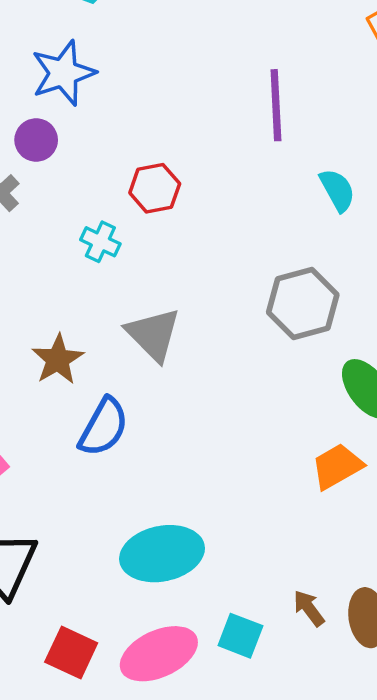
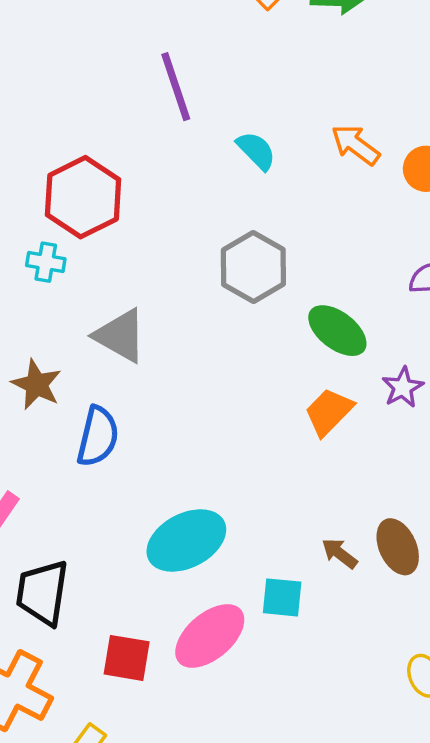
red hexagon: (155, 188) -> (83, 197), size x1.6

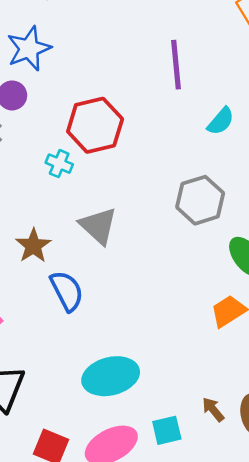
cyan semicircle: (256, 151) -> (221, 121), turned 72
blue semicircle: (98, 436) -> (67, 291), turned -54
cyan square: (282, 597) -> (167, 430), turned -32

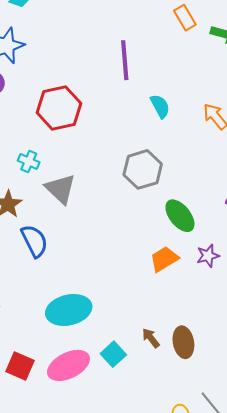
cyan semicircle: (221, 121) -> (160, 106), turned -70
cyan cross: (59, 164) -> (29, 162), moved
cyan square: (167, 430) -> (113, 354), turned -30

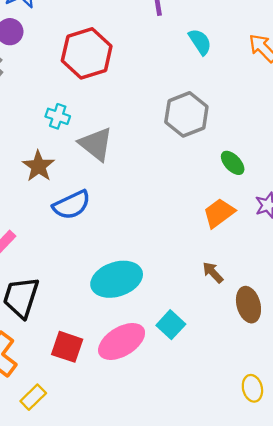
green ellipse: (180, 216) -> (233, 163), size x0.7
blue semicircle: (34, 241) -> (72, 205), turned 96
brown arrow: (151, 338) -> (213, 272), moved

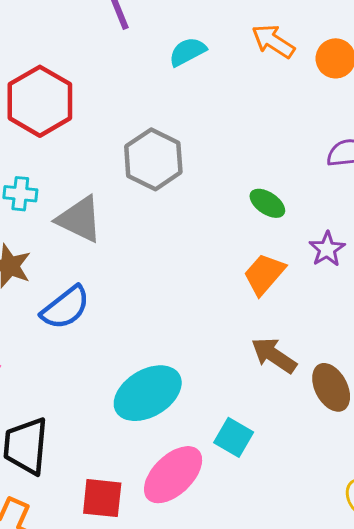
cyan semicircle: (200, 42) -> (188, 52), turned -72
gray hexagon: (186, 114) -> (153, 159), moved
brown arrow: (213, 272) -> (274, 355), size x1.4

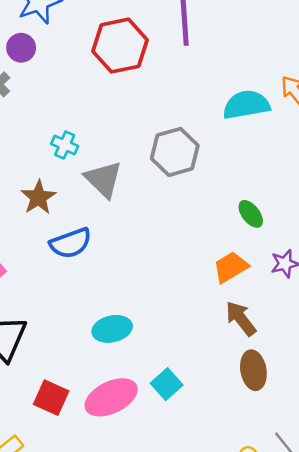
cyan semicircle: (188, 52) -> (246, 105), moved, size x1.5
red hexagon: (40, 101) -> (120, 46), moved
brown arrow: (274, 355) -> (241, 319), moved
cyan ellipse: (148, 393) -> (112, 329), size x0.7

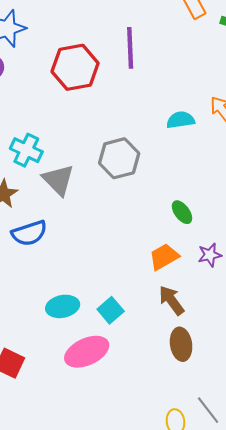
cyan semicircle: (246, 105) -> (181, 120), size x0.7
cyan cross: (65, 145) -> (26, 150), size x1.4
cyan square: (167, 384) -> (111, 310), moved
pink ellipse: (111, 397) -> (87, 352), moved

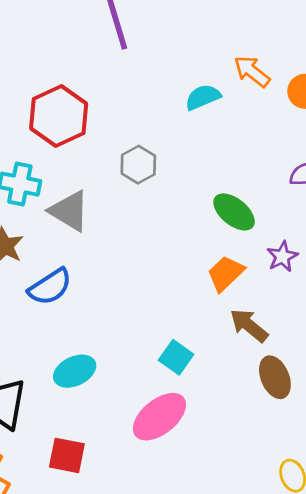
red hexagon: (75, 67) -> (59, 116), moved
gray hexagon: (119, 158) -> (138, 165), size x0.7
green ellipse: (182, 212) -> (234, 212), size x1.4
cyan ellipse: (63, 306) -> (75, 371), moved

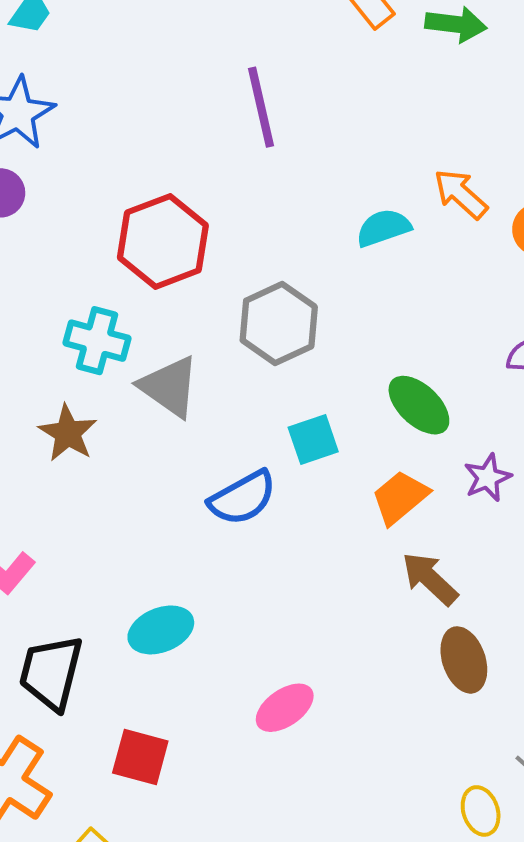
gray hexagon: (138, 165) -> (279, 323), size x1.4
blue semicircle: (50, 287) -> (243, 498), moved
cyan square: (176, 357) -> (313, 439), moved, turned 32
pink ellipse: (159, 417) -> (285, 708), size x0.7

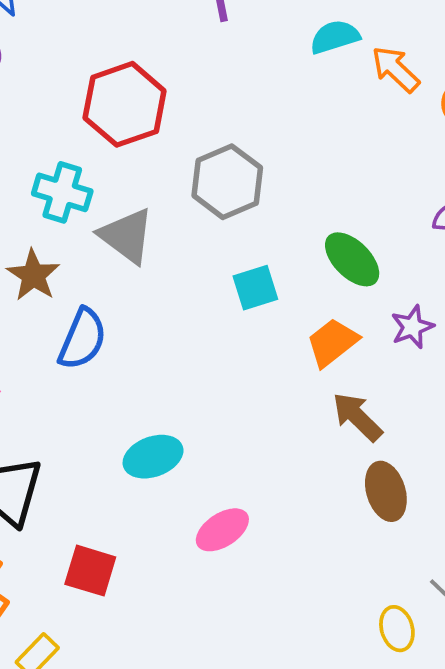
cyan semicircle: (383, 228) -> (335, 37), moved
blue semicircle: (243, 498) -> (82, 339), moved, turned -40
cyan ellipse: (161, 630) -> (153, 457), moved

